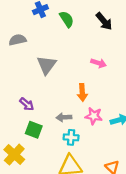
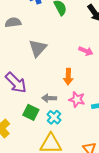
purple arrow: (27, 104) -> (16, 83), size x1.6
green square: (34, 130) -> (31, 112), moved
cyan cross: (71, 137) -> (54, 117), turned 32

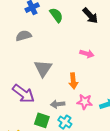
gray semicircle: (13, 22) -> (24, 36), moved
gray triangle: (38, 48) -> (43, 68), moved

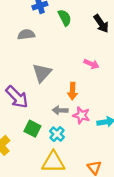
gray arrow: (58, 104) -> (60, 110), moved

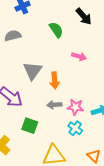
green semicircle: (65, 18) -> (56, 30), moved
orange arrow: (73, 91) -> (55, 80), moved
cyan cross: (57, 134) -> (75, 128), moved

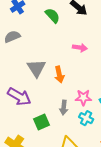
green semicircle: (56, 30) -> (52, 16), moved
gray arrow: (54, 105) -> (64, 107), moved, turned -72
green square: (30, 126) -> (41, 122), turned -35

